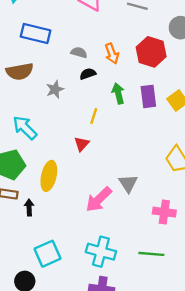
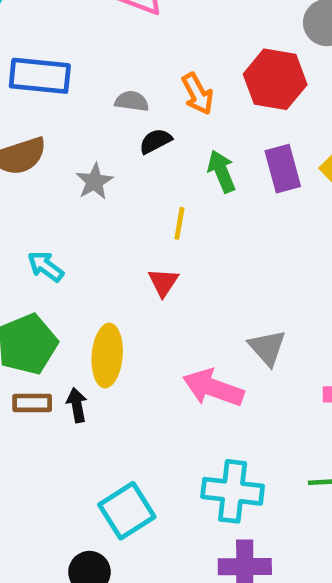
cyan arrow: (25, 128) -> (46, 266), size x0.7
pink arrow: (99, 199) -> (213, 388), turned 72
black arrow: (29, 207) -> (77, 405), moved

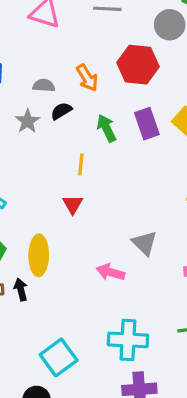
gray star: (94, 181) -> (28, 121), moved
pink arrow: (213, 388) -> (111, 272), size x0.7

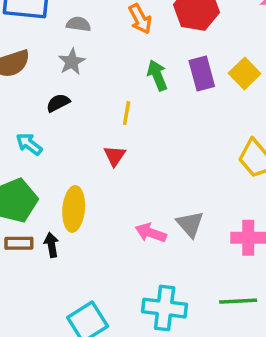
gray semicircle: (44, 86) -> (78, 24), moved
black semicircle: (61, 111) -> (58, 103), moved
gray triangle: (145, 243) -> (190, 224), moved

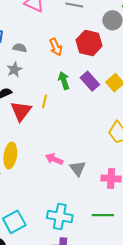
purple rectangle: (202, 74) -> (90, 81), turned -30
red triangle: (115, 156) -> (21, 111), moved, size x1.6
pink arrow: (151, 233) -> (54, 159), moved

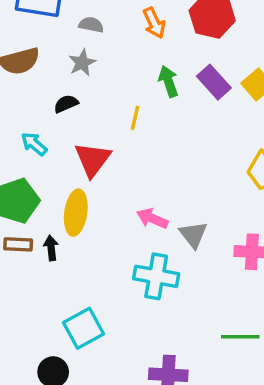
red triangle: (21, 111) -> (93, 159), moved
green line: (103, 215) -> (240, 337), moved
cyan cross: (60, 217) -> (156, 276), moved

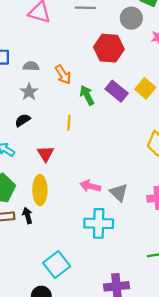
orange arrow: (154, 23) -> (63, 75), moved
red triangle: (93, 159) -> (46, 154), size x0.7

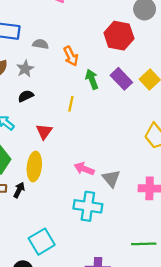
gray star: (29, 92) -> (25, 69), moved
black arrow: (27, 216) -> (19, 190), turned 35

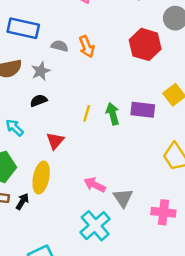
orange arrow: (71, 56) -> (87, 47), moved
green arrow: (92, 79) -> (113, 114), moved
purple rectangle: (121, 79) -> (143, 110), moved, turned -45
cyan cross: (88, 206) -> (95, 226), turned 36

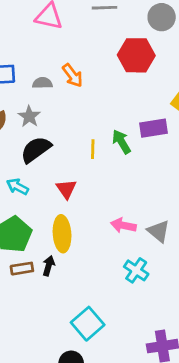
black semicircle: (39, 101) -> (36, 150), size x1.6
cyan cross: (95, 226) -> (136, 270), size x0.7

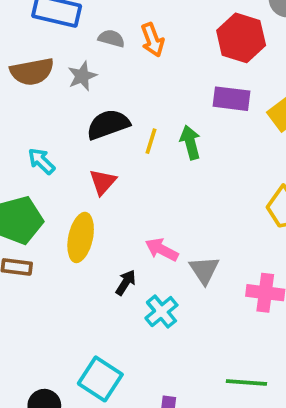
purple rectangle: (154, 128) -> (232, 99), moved
black semicircle: (36, 150) -> (108, 124), moved
black arrow: (49, 266) -> (126, 283), moved
cyan square: (88, 324) -> (100, 379), moved, turned -32

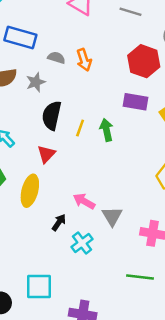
black semicircle: (108, 124) -> (52, 115), turned -60
cyan square: (100, 379) -> (39, 287), turned -36
green line: (246, 382) -> (140, 277), moved

